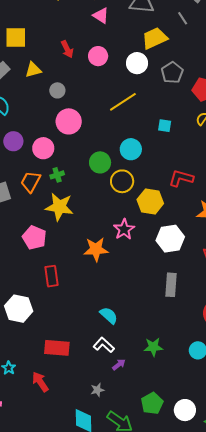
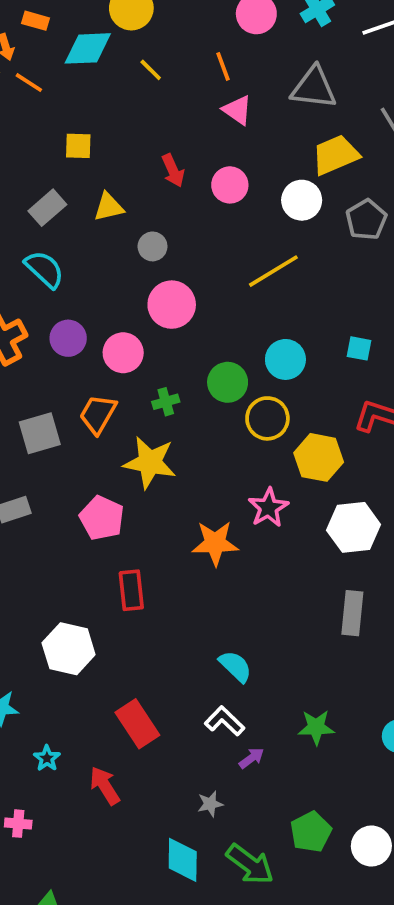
yellow square: (16, 37) -> (78, 146), size x0.7
cyan square: (165, 126) -> (359, 348), moved
green cross: (57, 175) -> (166, 402), moved
red rectangle: (57, 348) -> (137, 724), turned 50

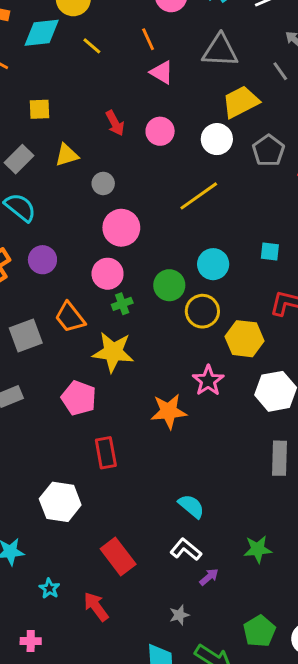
pink circle: (123, 353) -> (108, 274), moved
orange trapezoid: (98, 414) -> (70, 317), turned -64

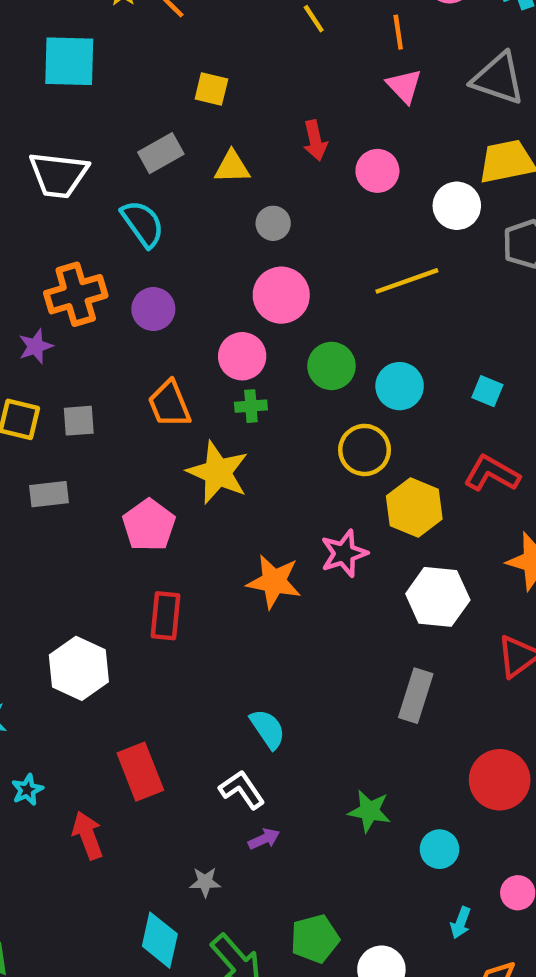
green circle: (169, 285) -> (331, 366), moved
gray square: (26, 335) -> (79, 421), moved, size x0.7
green star: (258, 549) -> (369, 811), moved

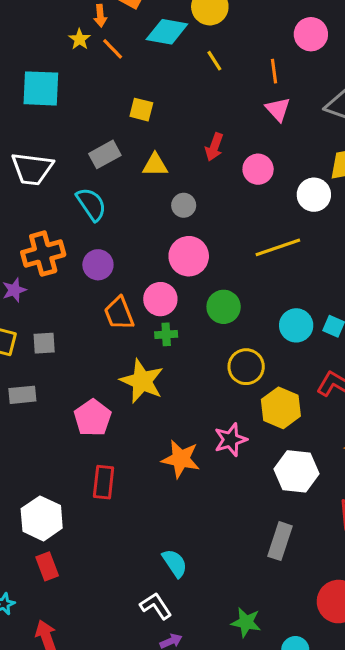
red arrow: (315, 140) -> (214, 147), turned 32
cyan circle: (400, 386) -> (296, 325), moved
orange trapezoid: (169, 404) -> (119, 313), moved
red rectangle: (140, 772) -> (47, 566), moved, size x0.7

